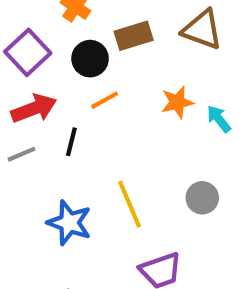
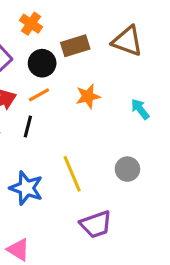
orange line: (105, 100) -> (39, 95), moved
orange star: (177, 102) -> (88, 96), moved

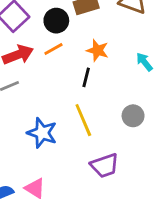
orange star: (88, 96) -> (98, 50), turned 30
black line: (28, 126) -> (86, 77), moved

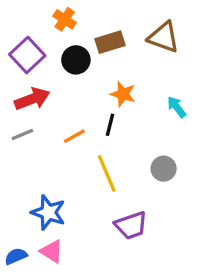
orange line: (53, 49) -> (74, 136), moved
blue star: (42, 133) -> (48, 212), moved

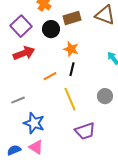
orange star: (123, 94) -> (71, 49), moved
gray line: (22, 135) -> (18, 100), moved

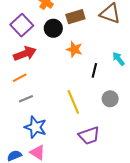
black line: (72, 69) -> (94, 70), moved
orange line: (50, 76) -> (20, 78), moved
gray line: (18, 100) -> (26, 99), moved

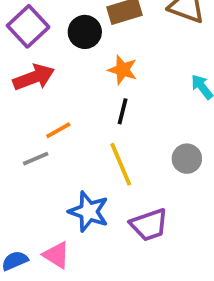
black line: (94, 70) -> (123, 111), moved
orange line: (20, 78) -> (58, 130), moved
blue star: (35, 127) -> (89, 212), moved

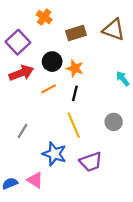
black circle: (85, 32) -> (52, 62), moved
orange line: (58, 130) -> (49, 89), moved
gray line: (36, 159) -> (22, 131), moved, turned -35

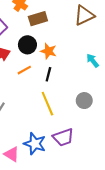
brown triangle: (114, 30) -> (84, 15), turned -45
brown rectangle: (76, 33) -> (38, 19), moved
blue star: (54, 154) -> (35, 144), moved

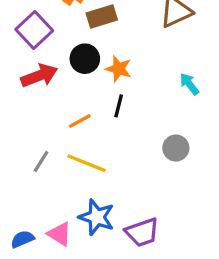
orange line: (24, 70) -> (80, 121), moved
yellow line: (47, 104) -> (87, 163), moved, turned -45
purple trapezoid: (63, 137) -> (142, 232), moved

